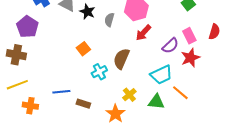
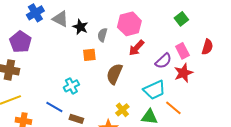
orange square: (83, 49) -> (89, 55), moved, turned 32
cyan cross: (99, 72) -> (71, 86), moved
blue line: (61, 92) -> (54, 107), turned 36

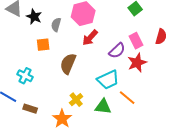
cyan cross: (71, 86) -> (25, 76), turned -35

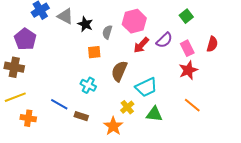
purple semicircle: (117, 51) -> (164, 40), moved
cyan cross: (25, 76) -> (88, 85), moved
cyan trapezoid: (108, 80) -> (146, 87), moved
orange line: (127, 98) -> (192, 105), moved

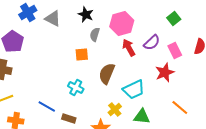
black star: (85, 24) -> (86, 15), moved
red arrow: (141, 45) -> (129, 48), turned 108
red star: (188, 70) -> (165, 73), moved

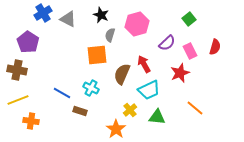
red arrow: (129, 48) -> (144, 64), moved
orange square: (82, 55) -> (97, 55), size x1.5
blue line: (47, 107) -> (62, 93), moved
brown rectangle: (69, 119) -> (80, 111), moved

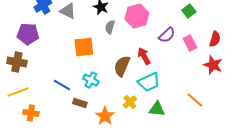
purple pentagon: (28, 42) -> (28, 34), turned -30
orange square: (97, 55) -> (84, 47), moved
red star: (180, 73) -> (213, 65), moved, turned -30
orange star: (116, 129) -> (105, 116), moved

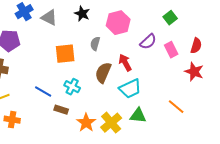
gray semicircle: (110, 27) -> (95, 44), moved
yellow cross: (130, 102) -> (111, 123), moved, size x1.5

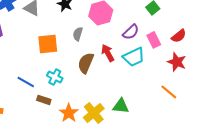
red semicircle: (196, 46) -> (179, 36), turned 35
cyan trapezoid: (130, 89) -> (134, 57), moved
orange line: (176, 107) -> (169, 92), moved

